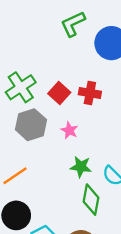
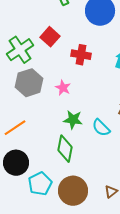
red square: (59, 93) -> (50, 37), moved
green diamond: (91, 200) -> (65, 149), moved

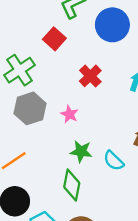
red square: (50, 37) -> (54, 39), moved
red cross: (81, 55) -> (90, 76), turned 36

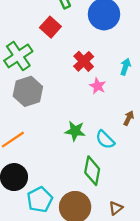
pink star: (69, 114) -> (98, 86), moved
green diamond: (72, 185) -> (92, 171), moved

